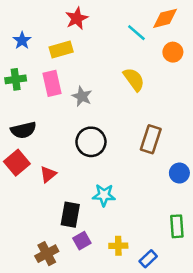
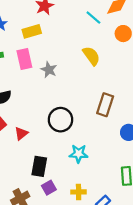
black circle: (91, 142) -> (60, 120), moved
cyan star: (104, 195) -> (79, 154), moved

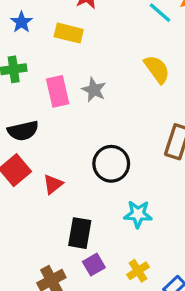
yellow rectangle: (32, 31) -> (69, 33), turned 30
pink rectangle: (24, 59) -> (58, 91), moved
yellow cross: (79, 192) -> (138, 271), turned -32

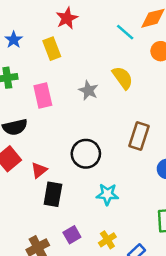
yellow rectangle: (69, 33) -> (52, 49), turned 55
gray star: (94, 90) -> (88, 90), moved
black rectangle: (80, 233) -> (53, 194), moved

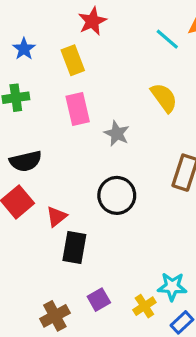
gray star: (88, 90) -> (117, 134), moved
pink rectangle: (43, 95) -> (78, 109), moved
cyan star: (107, 194) -> (172, 287), moved

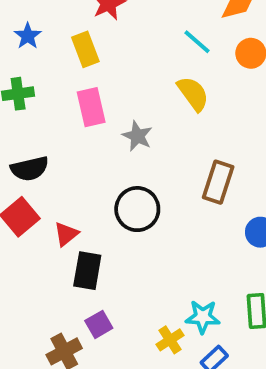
cyan line: (167, 39) -> (197, 42), moved
purple square: (99, 300) -> (99, 324), moved

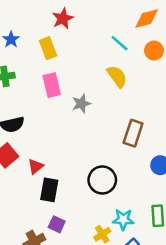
gray star: (137, 136) -> (81, 104), turned 30
black circle: (137, 209) -> (102, 180), moved
purple square: (99, 324) -> (57, 224), turned -35

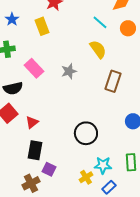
pink rectangle: (52, 85) -> (34, 68), moved, turned -30
brown rectangle: (133, 133) -> (113, 81), moved
black rectangle: (49, 190) -> (35, 150), moved

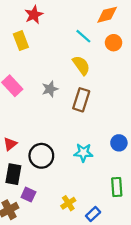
brown rectangle: (113, 81) -> (81, 100), moved
black circle: (86, 133) -> (41, 156), moved
cyan star: (103, 165) -> (83, 153), moved

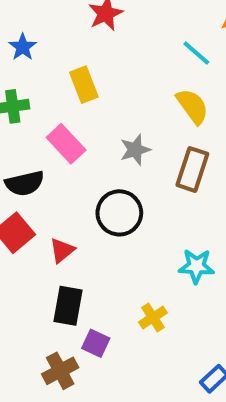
yellow rectangle: (21, 41) -> (84, 85), moved
black circle: (41, 156) -> (119, 213), moved
yellow cross: (68, 203) -> (153, 318), moved

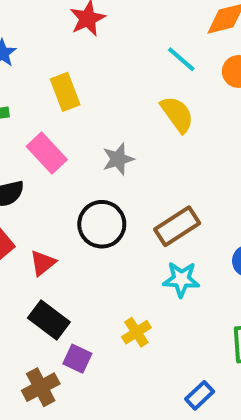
brown rectangle: (192, 169) -> (177, 226), moved, turned 39
black rectangle: (68, 306) -> (49, 320), turned -63

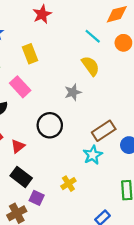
gray star: (118, 159) -> (73, 92), moved
brown rectangle: (177, 226) -> (104, 131), moved
cyan star: (181, 279) -> (93, 155), turned -30

